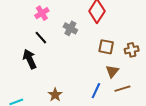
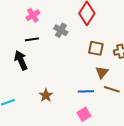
black line: (41, 38) -> (32, 39), turned -56
brown line: (122, 89) -> (112, 89), turned 35
blue line: (96, 91) -> (86, 91), turned 63

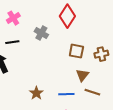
brown star: (46, 95) -> (36, 93), moved

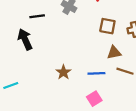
brown triangle: (82, 75) -> (114, 53), turned 40

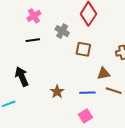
brown square: (107, 26) -> (83, 49), moved
black arrow: (25, 39) -> (22, 77), moved

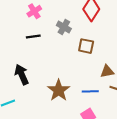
brown star: (57, 92) -> (59, 90), size x1.5

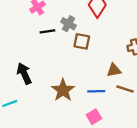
black line: (33, 37) -> (47, 31), moved
brown square: (86, 46) -> (82, 41), moved

